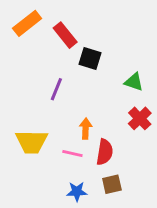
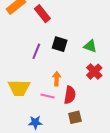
black square: (90, 58) -> (60, 44), moved
blue star: (77, 192) -> (35, 122), moved

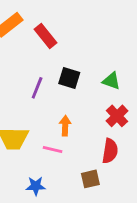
red semicircle: (70, 95) -> (110, 151), moved

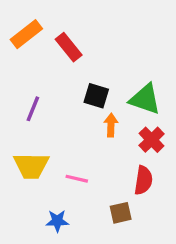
green triangle: (111, 81) -> (145, 99), size x1.5
purple line: (37, 88) -> (33, 109), moved
orange arrow: (65, 126) -> (111, 125), moved

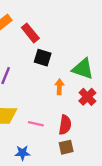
black square: (96, 96) -> (43, 58), moved
red semicircle: (143, 180) -> (65, 125), moved

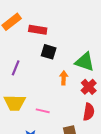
red rectangle: (30, 33) -> (38, 30), turned -42
red semicircle: (65, 125) -> (89, 112), moved

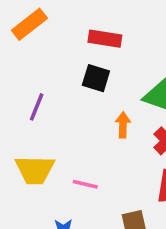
red rectangle: (38, 30) -> (105, 39), moved

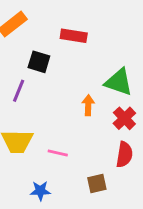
black square: (96, 78) -> (39, 62), moved

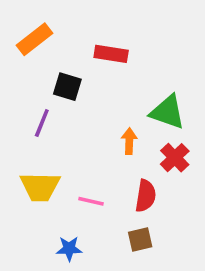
red semicircle: (124, 155) -> (146, 196), moved

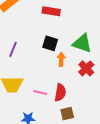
black square: (67, 87) -> (50, 43), moved
red semicircle: (146, 196) -> (60, 92), moved

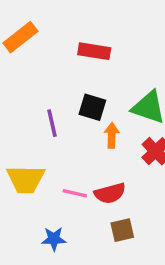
purple line: (13, 49) -> (52, 123), moved, turned -35
red semicircle: (60, 92) -> (110, 193), turned 66

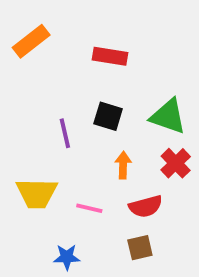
orange arrow: (112, 135) -> (123, 165), moved
red semicircle: (110, 193) -> (146, 206), moved

